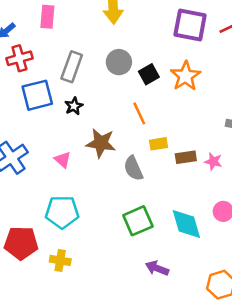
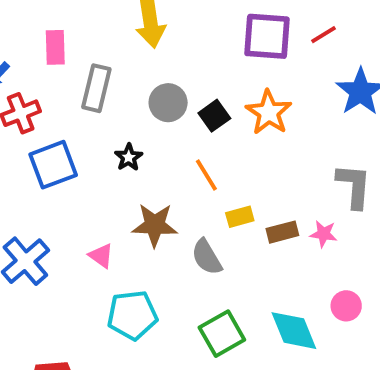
gray rectangle: (72, 67) -> (96, 88), moved
black star: (74, 106) -> (129, 157), moved
cyan pentagon: (62, 212) -> (132, 315), moved

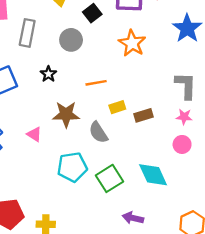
black square: (214, 116) -> (92, 13), moved
orange line: (206, 175) -> (96, 83), turned -66
pink star: (324, 234) -> (184, 117), moved
pink circle: (346, 306) -> (182, 144), moved
cyan pentagon: (132, 315) -> (72, 167), moved

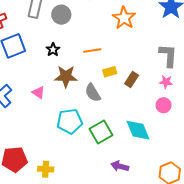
gray circle: (71, 40) -> (61, 15), moved
black star: (48, 74) -> (53, 50), moved
brown rectangle: (143, 115) -> (132, 79), turned -42

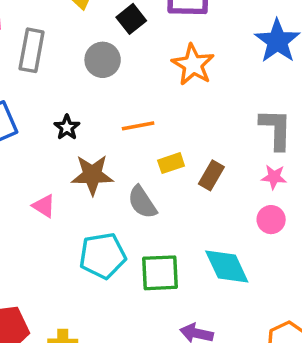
gray circle: (61, 15) -> (103, 60), moved
green square: (101, 132) -> (160, 273), turned 30

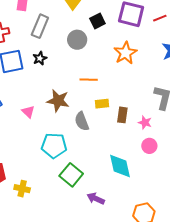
black star: (67, 127) -> (40, 58), moved
brown rectangle: (211, 175) -> (122, 115), turned -35
pink star: (274, 177) -> (145, 122), moved
green square: (160, 273) -> (71, 175), moved, turned 30

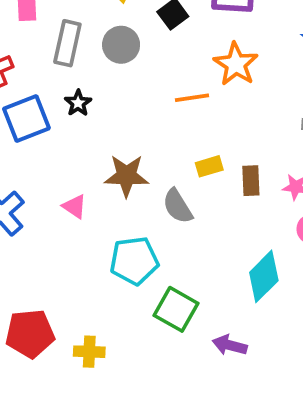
gray circle: (77, 40) -> (121, 45), moved
orange line: (89, 80) -> (192, 98), moved
cyan diamond: (120, 166) -> (264, 276), turned 68

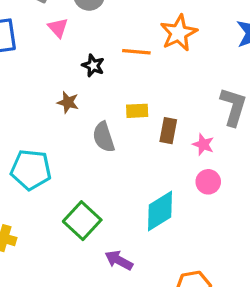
black star: (78, 103) -> (93, 66), moved, turned -30
brown star: (126, 176) -> (68, 102), size x0.6
pink triangle: (75, 206) -> (58, 28), moved
cyan pentagon: (134, 261) -> (31, 170), moved

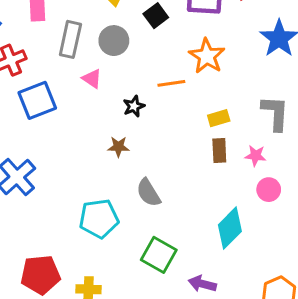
black star: (93, 66) -> (134, 106), turned -30
yellow rectangle: (137, 111) -> (219, 118), moved
gray semicircle: (104, 137) -> (148, 193), moved

